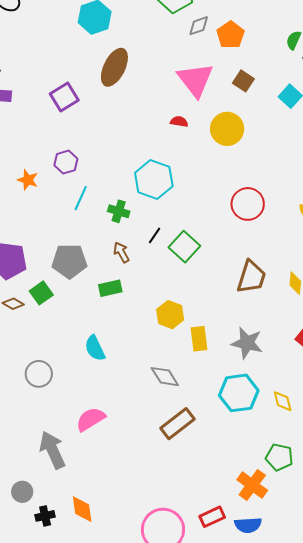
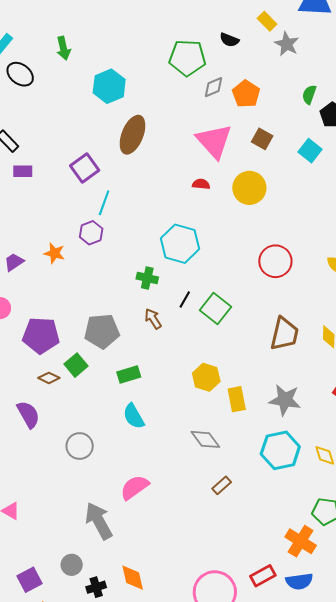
cyan line: (81, 198) -> (104, 203), moved
green rectangle: (110, 288) -> (129, 374), moved
brown rectangle: (178, 424) -> (222, 485), size x0.6

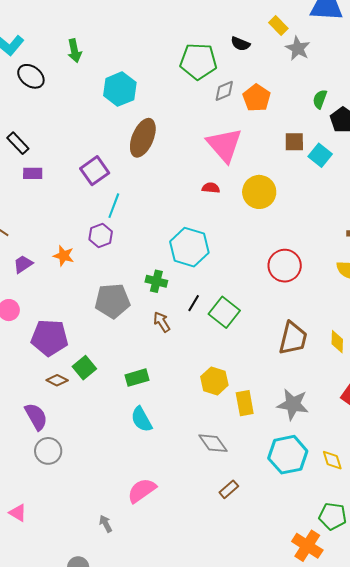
brown square: (262, 139) -> (294, 142), moved, turned -30
gray pentagon: (102, 331) -> (112, 301), moved
gray circle: (80, 446) -> (48, 451), moved
gray arrow: (99, 521) -> (106, 524), size x0.5

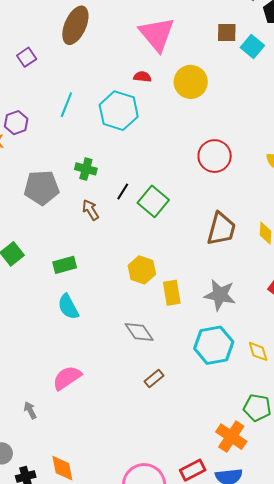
purple square: (95, 171) -> (27, 57), size x0.7
cyan line: (114, 206) -> (66, 105), moved
purple hexagon: (101, 235) -> (16, 123), moved
cyan hexagon: (189, 247) -> (119, 111), moved

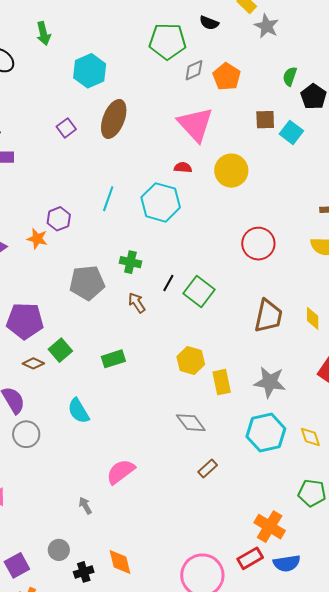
purple square: (27, 57) -> (66, 128), moved
cyan semicircle: (68, 307) -> (78, 411), moved
orange cross: (231, 437) -> (270, 527), moved

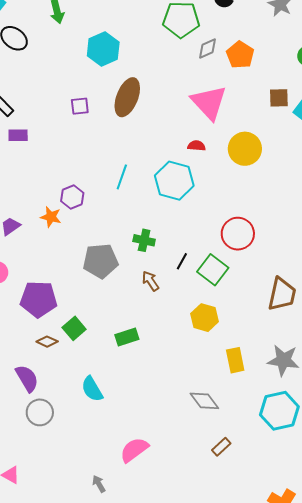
purple square: (66, 128) -> (80, 106), turned 30
red circle: (258, 244) -> (238, 234), moved
yellow hexagon: (191, 360) -> (205, 318), moved

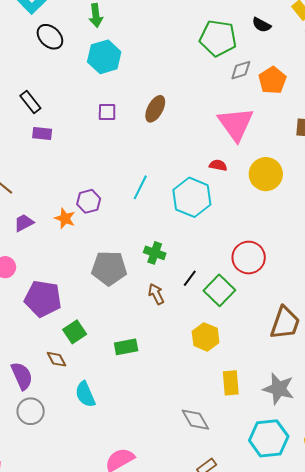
cyan hexagon: (103, 49) -> (104, 57), moved
brown ellipse: (127, 97) -> (155, 109), size x0.7
brown diamond: (47, 342) -> (57, 359), moved, turned 30

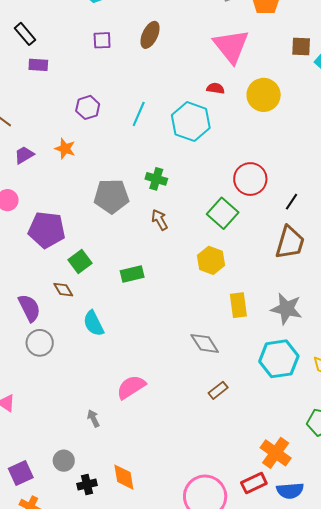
purple hexagon: (89, 201) -> (88, 107), moved
black line: (190, 278) -> (291, 202), moved

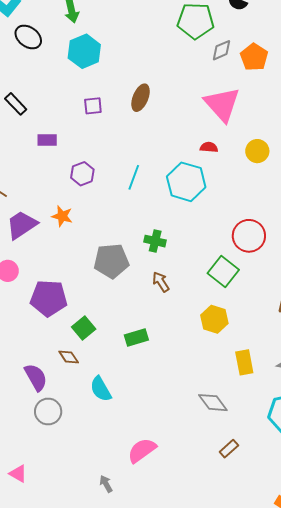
purple rectangle: (38, 65) -> (47, 140), moved
yellow circle: (264, 95) -> (257, 151), size x0.7
purple trapezoid: (24, 155) -> (22, 225), size x1.6

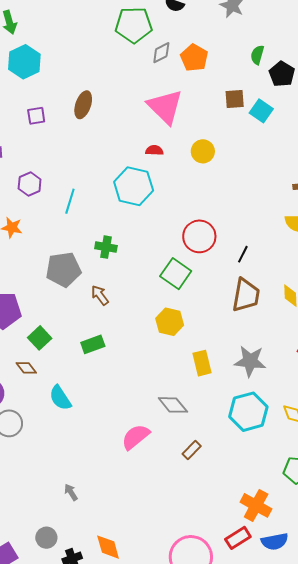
cyan line: (134, 177) -> (70, 201), moved
brown arrow: (161, 282) -> (100, 295), moved
pink semicircle: (142, 450) -> (136, 437), moved

